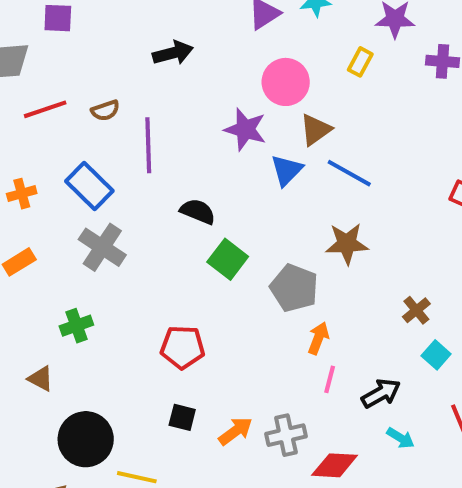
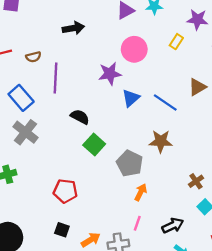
purple star: (245, 129) -> (110, 74), turned -30
brown triangle: (316, 130) -> (197, 87), moved
pink line: (330, 379) -> (137, 223), moved

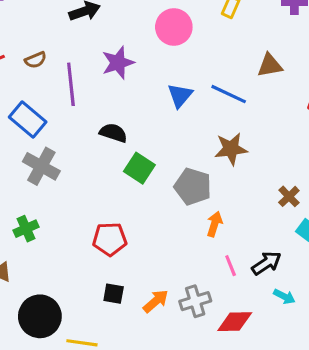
purple star: (110, 74) -> (118, 63), moved
brown triangle: (197, 87) -> (270, 65), turned 30
pink line: (137, 223) -> (231, 266), moved, turned -32

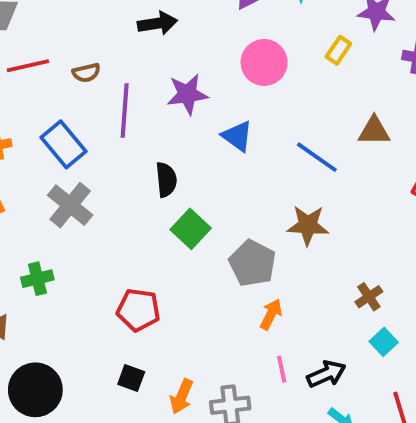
blue triangle: (180, 95) -> (237, 136), moved, turned -44
black semicircle: (113, 133) -> (166, 180), turned 56
orange arrow: (156, 301) -> (182, 397), turned 144

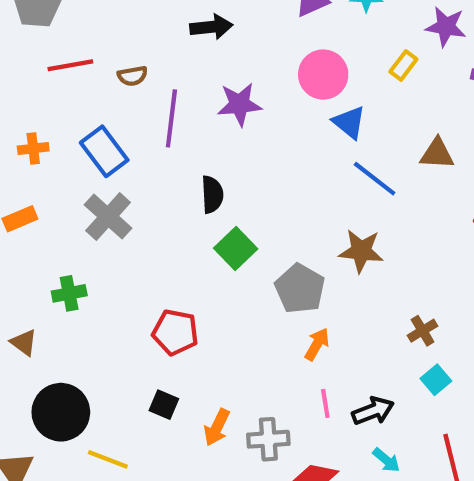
blue triangle: (237, 136) -> (349, 122), moved

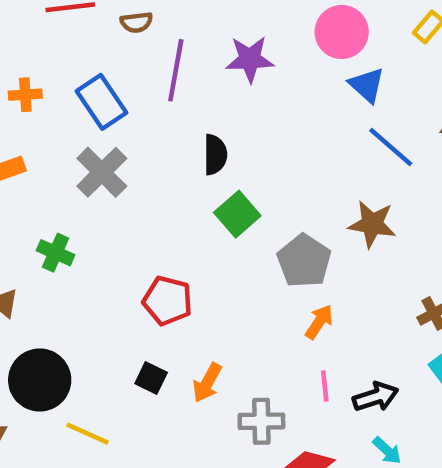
green cross: (69, 293) -> (56, 253), turned 32
orange arrow: (217, 427) -> (207, 383), moved

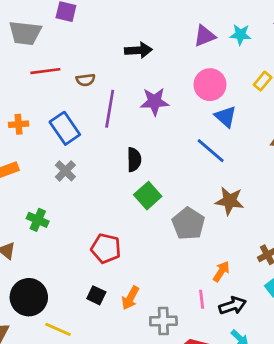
blue line: (391, 147) -> (211, 151), moved
gray cross: (102, 172) -> (65, 171), size x0.7
orange arrow: (319, 322) -> (221, 271), moved

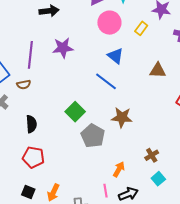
brown semicircle: (86, 80) -> (24, 85), moved
pink circle: (210, 85) -> (109, 23), moved
black semicircle: (134, 160) -> (31, 124), moved
green square: (148, 196) -> (75, 112), moved

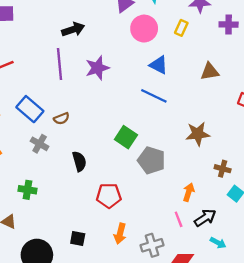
purple line: (30, 55) -> (59, 64), moved
brown star: (122, 117) -> (198, 134), moved
brown cross: (152, 155) -> (223, 169), turned -32
red pentagon: (33, 157) -> (109, 196), moved
black square: (28, 192) -> (78, 239), moved

